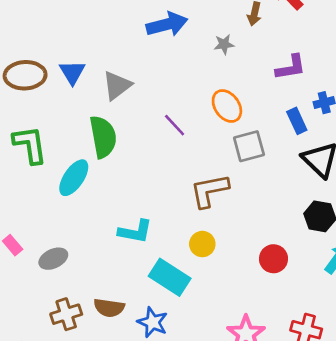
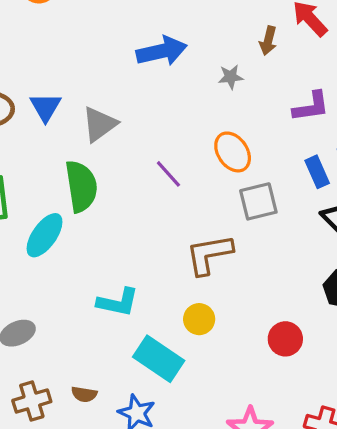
brown semicircle: (109, 308) -> (84, 394), size x0.7

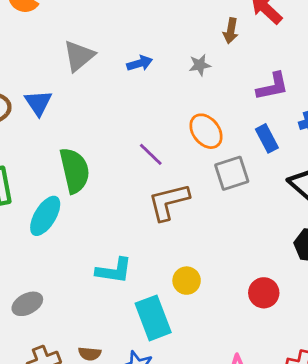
blue arrow: (162, 51) -> (140, 63), moved, size x0.6
gray triangle: (99, 124) -> (79, 56), moved
blue rectangle: (317, 172) -> (267, 138), moved
brown L-shape: (209, 254) -> (169, 202), moved
cyan rectangle: (159, 359) -> (153, 318), turned 39

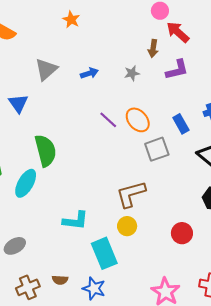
purple L-shape: (273, 86) -> (177, 70), moved
purple line: (151, 154) -> (108, 120), moved
brown L-shape: (169, 202) -> (131, 194), moved

